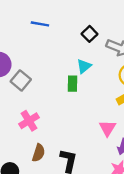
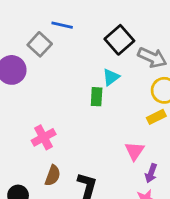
black square: (89, 34) -> (119, 40), size x1.5
gray square: (21, 80) -> (40, 44), moved

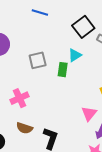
gray square: (40, 44) -> (38, 60), moved, turned 30
brown semicircle: (53, 175) -> (24, 128), turned 84

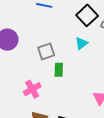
green rectangle: (63, 70) -> (59, 70), moved

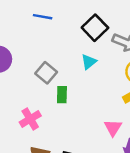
gray square: (46, 51) -> (46, 73), turned -30

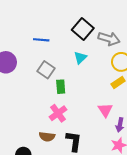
blue line: (43, 17) -> (41, 40), moved
pink cross: (30, 119) -> (58, 113), moved

